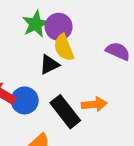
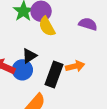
black triangle: (49, 65) -> (29, 56), moved
black rectangle: (65, 112) -> (54, 75), turned 65

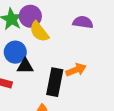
black triangle: (29, 56) -> (25, 66), turned 42
blue circle: (22, 70) -> (15, 52), moved

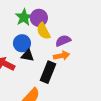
purple semicircle: (83, 22) -> (63, 41), moved, turned -42
orange arrow: (76, 70) -> (62, 56), moved

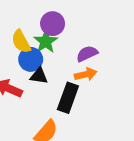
green star: (24, 17) -> (46, 41), moved
yellow semicircle: (43, 31) -> (21, 42), moved

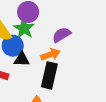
orange arrow: (86, 74) -> (50, 54), moved

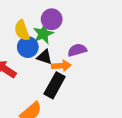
black triangle: (22, 59) -> (44, 57), moved

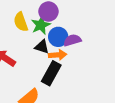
blue circle: (28, 47) -> (58, 37), moved

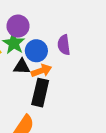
purple semicircle: (72, 40) -> (64, 45), moved, turned -66

